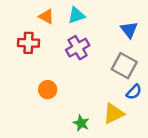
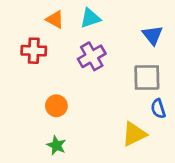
gray square: (124, 66) -> (147, 78), turned -30
blue semicircle: (134, 92) -> (158, 109), turned 119
green star: (81, 123) -> (56, 145), moved

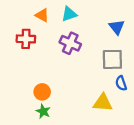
purple cross: (92, 56) -> (70, 43), turned -36
orange circle: (56, 106) -> (42, 92), moved
yellow triangle: (134, 134) -> (103, 103), turned 30

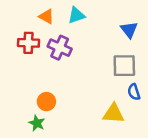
purple cross: (70, 43) -> (60, 48), moved
green star: (43, 111) -> (37, 123), moved

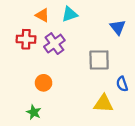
purple cross: (60, 48) -> (54, 44), turned 30
gray square: (124, 66) -> (99, 60), moved
orange circle: (46, 102) -> (44, 83), moved

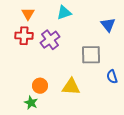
orange triangle: (42, 15) -> (28, 14), moved, turned 32
orange circle: (44, 83) -> (40, 86), moved
yellow triangle: (103, 104) -> (71, 87), moved

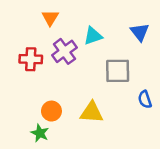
cyan triangle: (64, 13) -> (93, 36), moved
orange triangle: (28, 14) -> (50, 18), moved
red cross: (24, 36) -> (31, 59), moved

